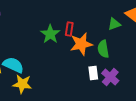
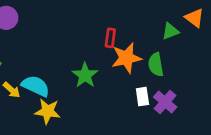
green star: (50, 34) -> (85, 75), moved

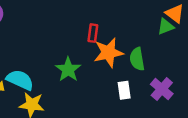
green triangle: (170, 31) -> (166, 27), moved
purple cross: (165, 102) -> (162, 89), moved

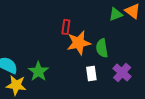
green triangle: (166, 27) -> (116, 14), moved
green star: (68, 69) -> (38, 71), moved

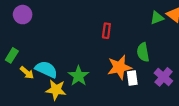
orange star: (79, 43) -> (119, 67), moved

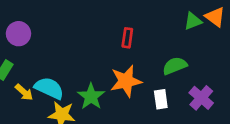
purple circle: (23, 15) -> (18, 34), moved
green semicircle: (143, 52) -> (175, 66), turned 78
orange star: (119, 67) -> (126, 81), moved

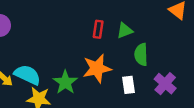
green triangle: (193, 21) -> (125, 31), moved
green semicircle: (175, 66) -> (141, 55), turned -70

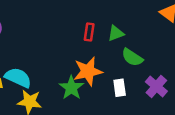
green semicircle: (141, 55) -> (132, 57), turned -55
green star: (65, 82) -> (71, 88), moved

